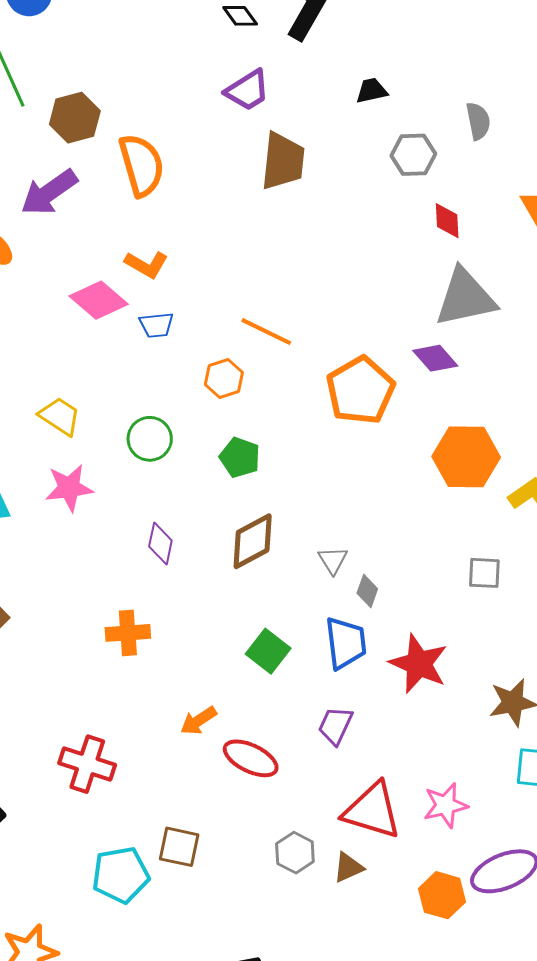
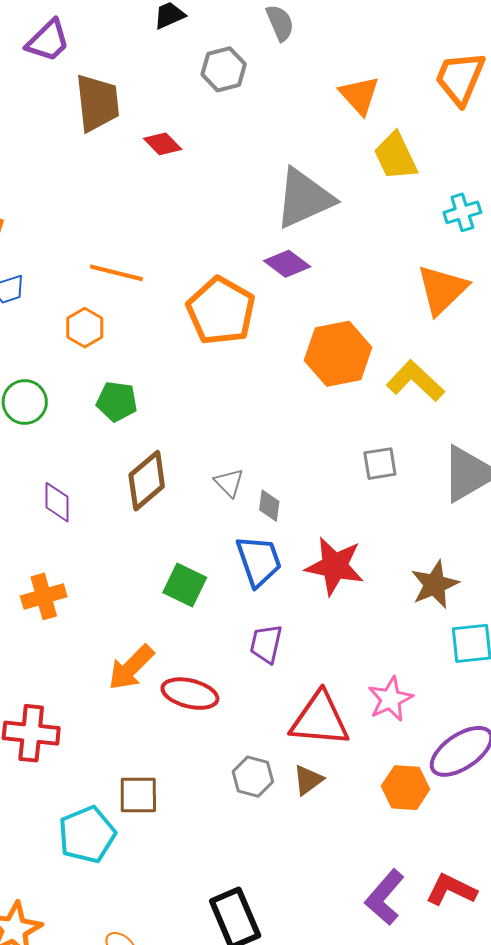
red diamond: (447, 221) -> (163, 144), moved, turned -30
orange arrow: (199, 721) -> (131, 668), size x1.4

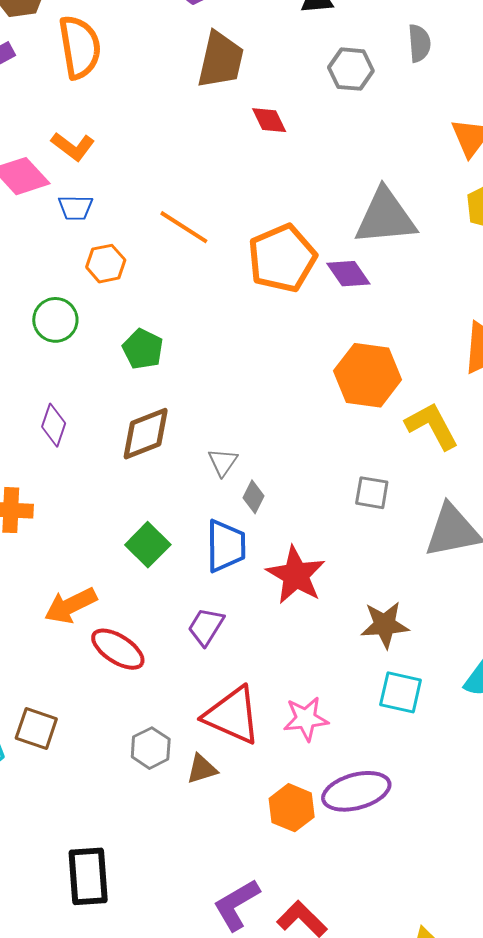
orange pentagon: (221, 311) -> (282, 258), moved
orange hexagon: (85, 328) -> (106, 264), moved

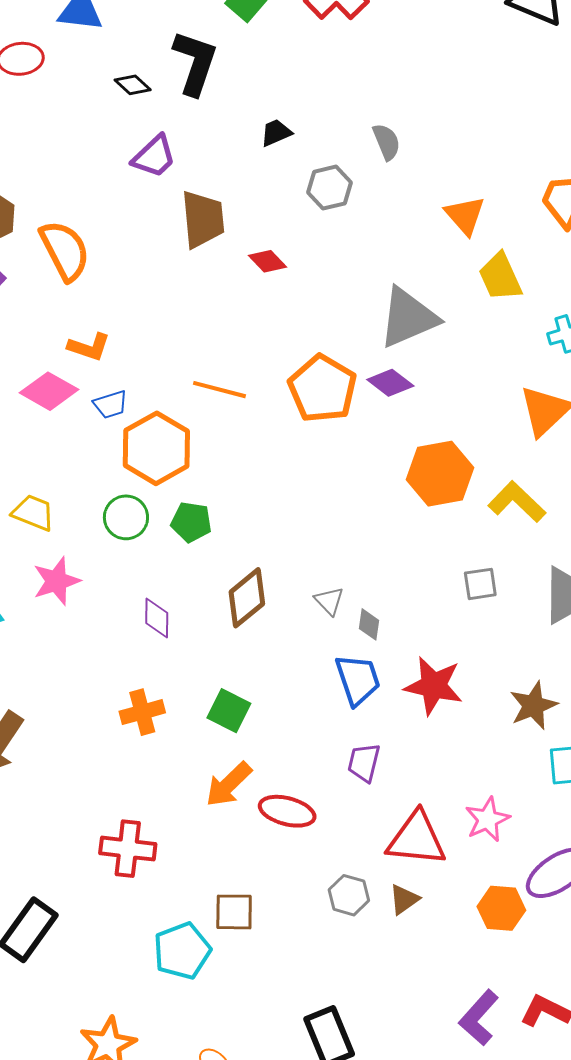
orange hexagon: (106, 264) -> (156, 448), size x1.8
green pentagon: (143, 349) -> (191, 522), moved
green square: (148, 545) -> (229, 711), moved

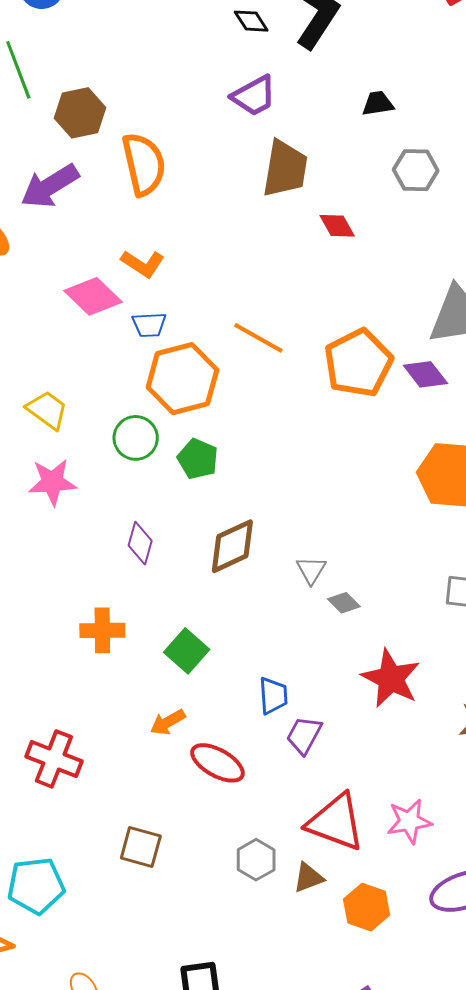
gray diamond: (369, 624) -> (344, 603), turned -68
blue trapezoid: (358, 680) -> (273, 696), moved, size x0.7
orange arrow: (229, 784) -> (168, 722), size x0.7
orange hexagon: (501, 908) -> (367, 907), moved
cyan pentagon: (182, 951) -> (36, 886), moved

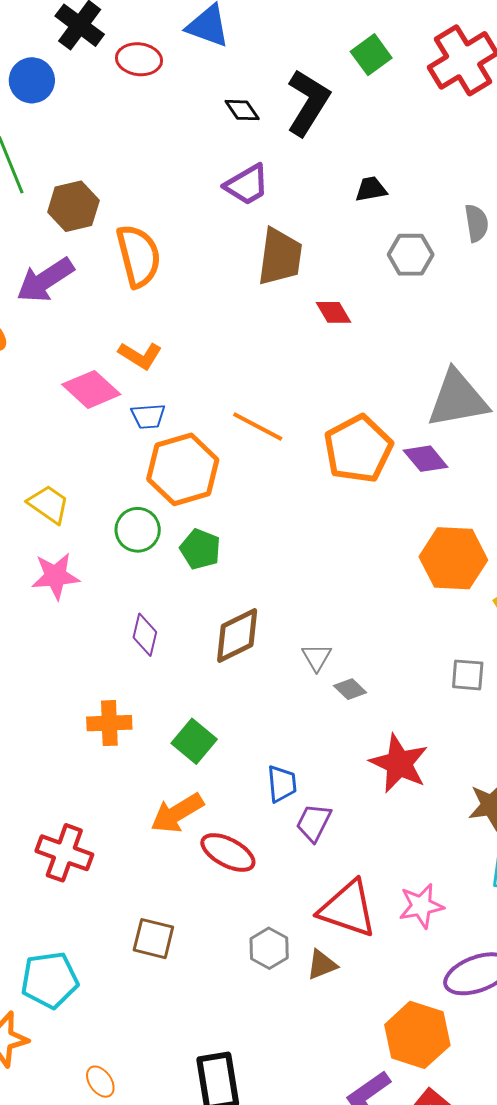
orange arrow: (168, 722) -> (177, 813), size x1.5
orange hexagon: (367, 907) -> (417, 1035), moved, size x1.4

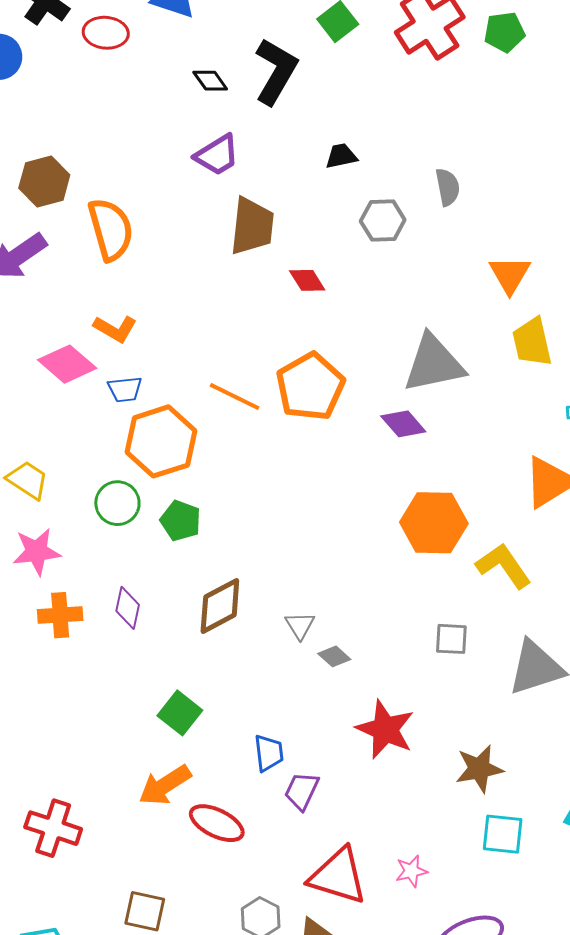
orange pentagon: (358, 449) -> (310, 387), moved
orange cross: (109, 723) -> (60, 615), moved
pink star: (421, 906) -> (411, 871), size x0.7

